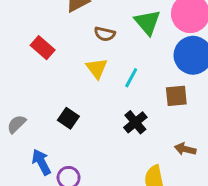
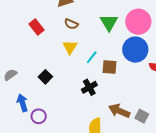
brown semicircle: (105, 34) -> (71, 24), moved
brown square: (176, 96) -> (109, 67), moved
brown arrow: (185, 149) -> (119, 111), size x1.5

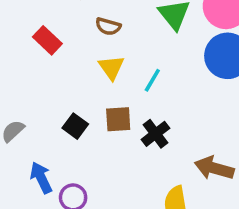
brown square: (109, 67) -> (118, 119), moved

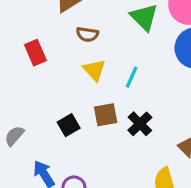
red rectangle: (47, 40) -> (35, 53), turned 30
black square: (75, 126) -> (69, 125), turned 30

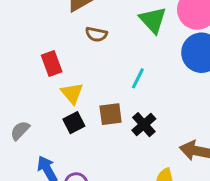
red rectangle: (35, 53) -> (52, 63), moved
yellow triangle: (94, 70) -> (72, 93), moved

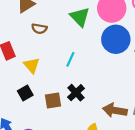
yellow triangle: (72, 93) -> (32, 65), moved
brown square: (111, 114) -> (53, 100), moved

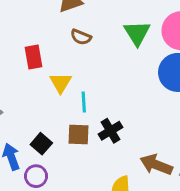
cyan line: (70, 59) -> (84, 102), moved, turned -40
black square: (25, 93) -> (41, 144), moved, turned -32

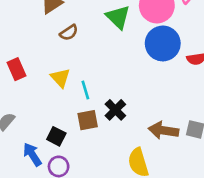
brown semicircle: (81, 37) -> (69, 33), turned -42
red rectangle: (33, 57) -> (17, 69), moved

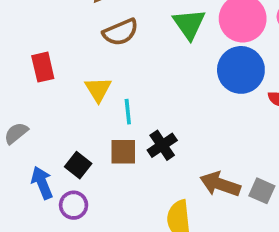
brown semicircle: (69, 33) -> (121, 32), size x1.4

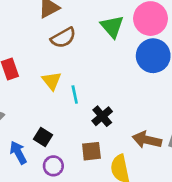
brown square: (123, 152) -> (91, 151), moved
purple circle: (74, 205) -> (53, 166), moved

